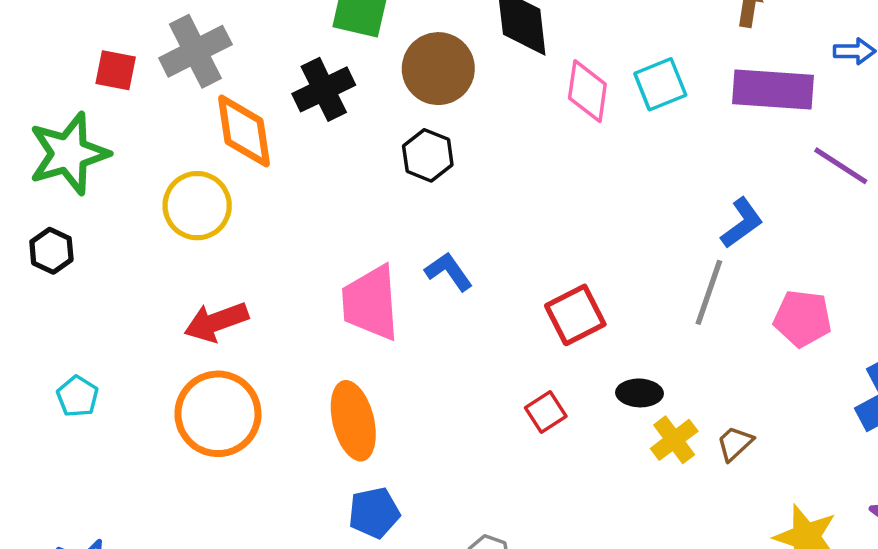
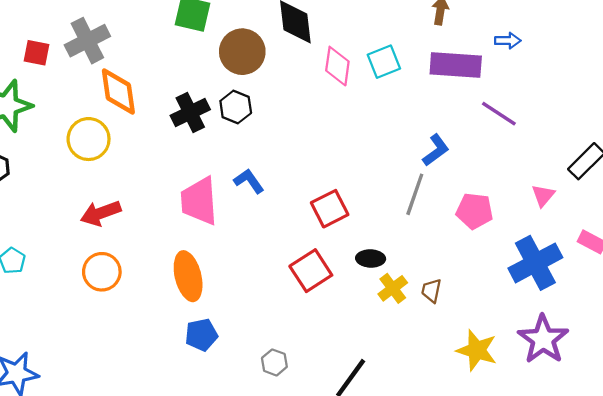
black cross: (324, 89) -> (190, 112), moved
red square: (546, 412) -> (311, 271), size x1.6
orange circle: (218, 414) -> (102, 272), size x0.7
brown trapezoid: (735, 443) -> (431, 291), turned -35

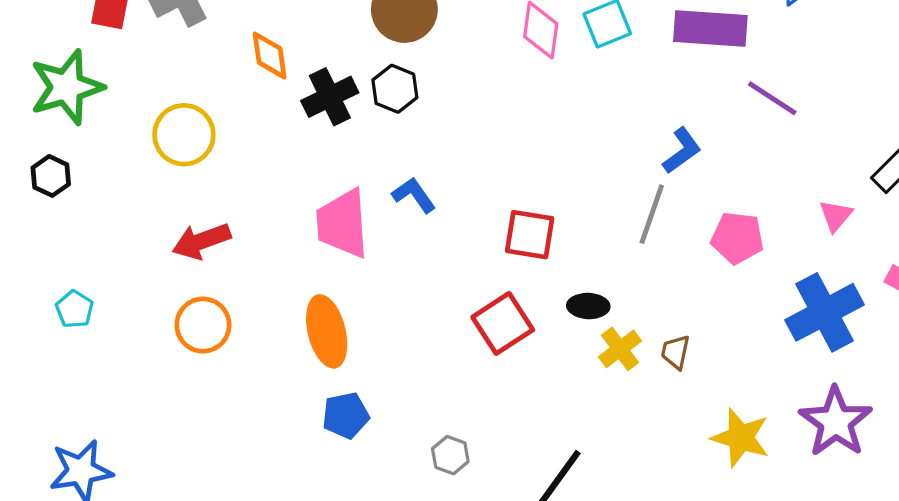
orange diamond: (118, 91) -> (270, 55), moved, size x0.7
red square: (330, 209) -> (530, 235), turned 36

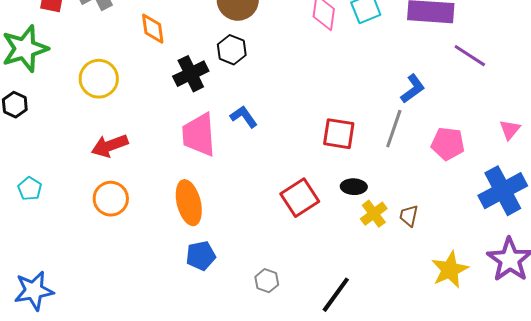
black cross: (330, 97) -> (191, 74), moved
red square: (530, 235) -> (339, 134), moved
yellow star: (741, 438) -> (450, 270), turned 30

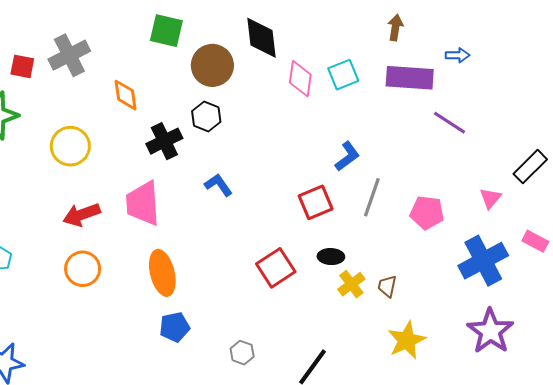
blue L-shape: (413, 89) -> (347, 156), moved
red square: (339, 134) -> (316, 202), turned -32
pink trapezoid: (199, 135) -> (143, 203), moved
yellow star: (450, 270) -> (407, 340), moved

